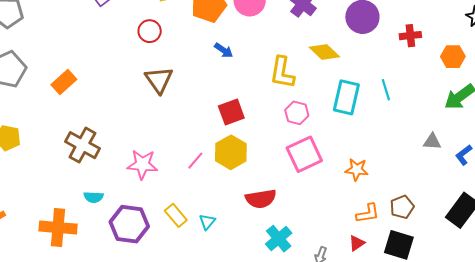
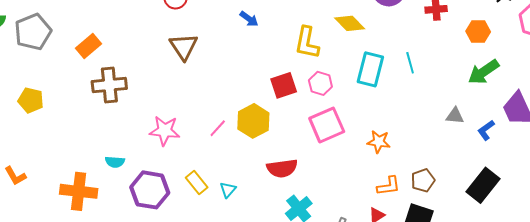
red square: (231, 112) -> (284, 85), moved
brown cross: (82, 145) -> (109, 85), moved, turned -36

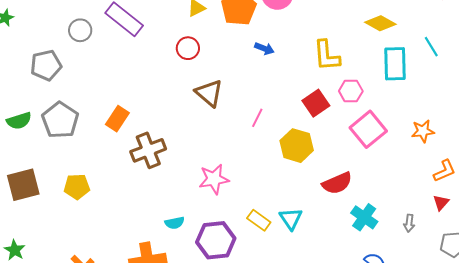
yellow diamond: (350, 23) -> (380, 23), moved
pink line: (218, 128) -> (257, 118), moved
cyan triangle: (228, 190) -> (291, 219), size x1.4

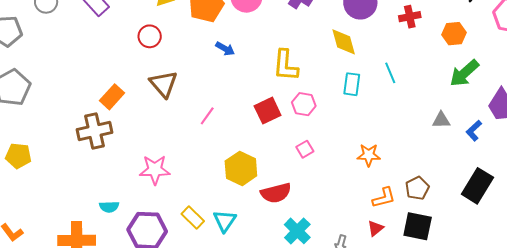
yellow diamond: (380, 23) -> (344, 42), turned 36
cyan rectangle: (395, 64) -> (352, 84), size x0.7
orange rectangle: (117, 119) -> (112, 97), moved
pink square: (368, 129) -> (305, 149), moved, size x0.5
yellow hexagon: (297, 146) -> (241, 168), moved

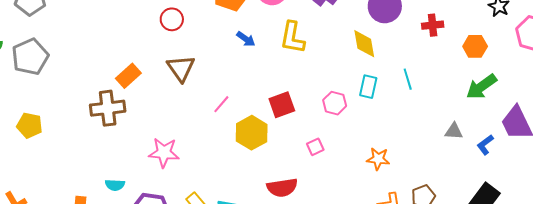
yellow L-shape: (286, 65) -> (292, 38), moved
pink hexagon: (304, 104) -> (335, 103), moved
yellow hexagon: (241, 168) -> (252, 133), moved

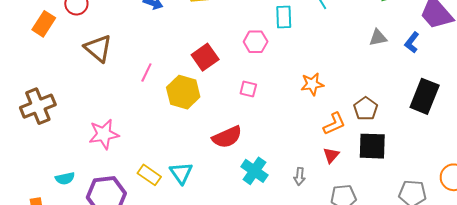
orange rectangle: (128, 76) -> (44, 24), moved
pink square: (315, 147) -> (248, 89), turned -36

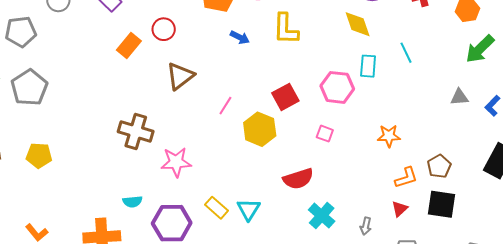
pink hexagon: (256, 42) -> (337, 87), size x1.4
brown triangle: (98, 48) -> (180, 76), turned 36
brown cross: (38, 106) -> (136, 132), moved, turned 32

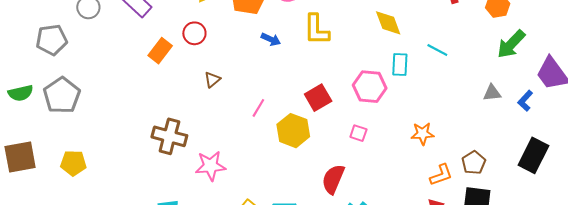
cyan line: (406, 53) -> (437, 50), turned -35
brown triangle: (180, 76) -> (212, 80), size x0.6
red semicircle: (298, 179) -> (333, 179), turned 132

